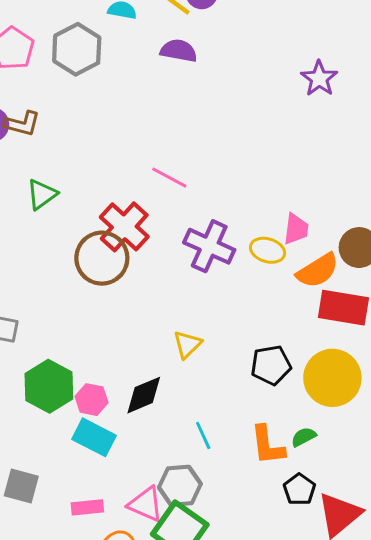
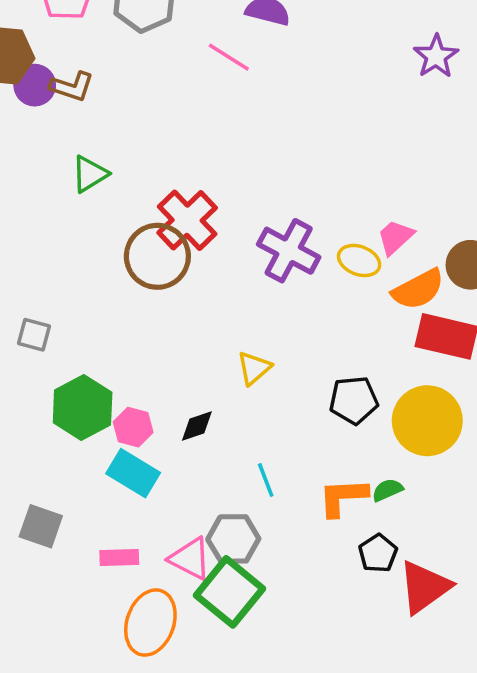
pink line: (169, 178) -> (229, 57), moved
pink trapezoid: (296, 229) -> (395, 237), turned -144
black diamond: (144, 395) -> (197, 426), size x0.7
orange L-shape: (267, 445) -> (343, 497), turned 90

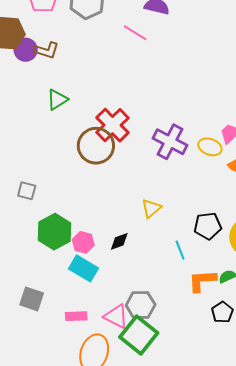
cyan line: (266, 480) -> (180, 250), moved

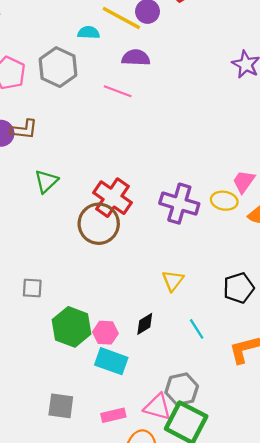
cyan line: (180, 250) -> (197, 329), moved

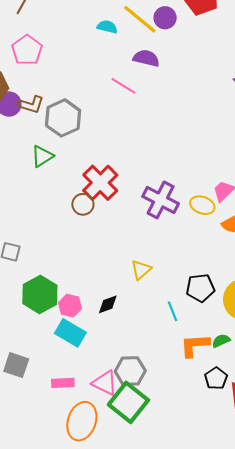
gray hexagon: (58, 67) -> (63, 118), moved
brown circle: (99, 224) -> (83, 204), size x0.6
cyan line: (197, 329) -> (173, 311), moved

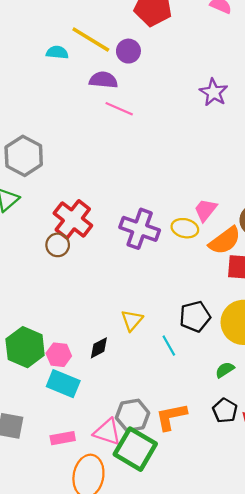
purple circle: (165, 18) -> (128, 51), moved
pink line: (124, 86) -> (119, 109), moved
yellow triangle: (141, 270) -> (132, 320), moved
orange L-shape: (195, 345) -> (171, 417), moved

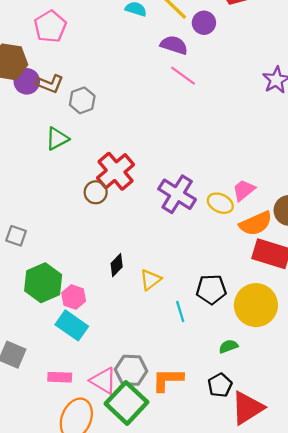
gray hexagon: (24, 156) -> (82, 100), size x0.7
black diamond: (99, 348) -> (117, 265), moved, turned -30

